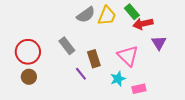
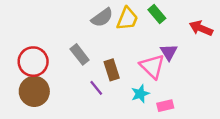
red arrow: (143, 24) -> (201, 28), moved, turned 36
purple triangle: (159, 43) -> (169, 52), moved
brown circle: (29, 77) -> (34, 91), size x1.6

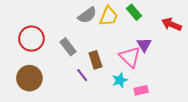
red circle: (33, 62) -> (31, 39), moved

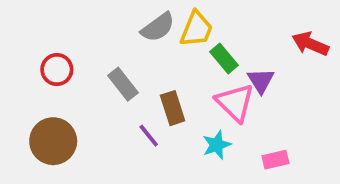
green rectangle: (134, 12) -> (224, 58), moved
red circle: (31, 39) -> (57, 70), size x0.7
pink rectangle: (141, 90) -> (275, 160), moved

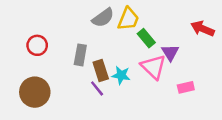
gray rectangle: (123, 84) -> (80, 55), turned 48
brown rectangle: (173, 108) -> (101, 71), moved
cyan star: (217, 145) -> (121, 75), moved, turned 30
pink rectangle: (275, 160) -> (186, 87), moved

